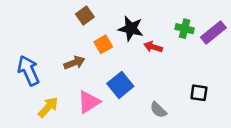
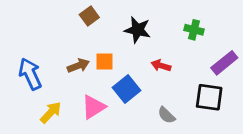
purple rectangle: (213, 33) -> (224, 63), moved
orange square: (103, 44) -> (104, 61), moved, turned 30
red arrow: (153, 47) -> (161, 66), moved
black square: (199, 93) -> (209, 97), size x1.5

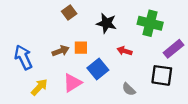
green cross: (194, 30) -> (150, 23), size x1.6

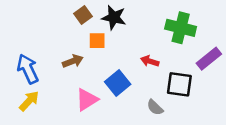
black star: (106, 23) -> (114, 18), moved
orange square: (81, 48) -> (97, 41), moved
black square: (162, 75) -> (179, 84), moved
yellow arrow: (39, 87) -> (29, 101), moved

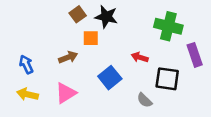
purple rectangle: (209, 59) -> (195, 55), turned -70
blue arrow: (28, 69) -> (26, 64), size x0.7
pink triangle: (87, 100) -> (66, 93), moved
yellow arrow: (29, 101) -> (27, 94), turned -120

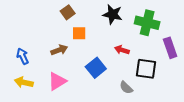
black star: (106, 17) -> (113, 14), moved

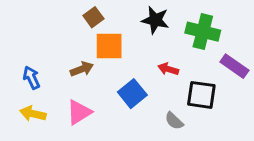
orange square: (79, 33) -> (109, 46), size x1.5
purple rectangle: (170, 48) -> (234, 66), turned -36

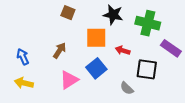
brown square: (93, 17) -> (68, 13), turned -32
orange square: (109, 46) -> (96, 38), moved
brown arrow: (82, 69) -> (60, 50), turned -35
pink triangle: (79, 112) -> (69, 80), moved

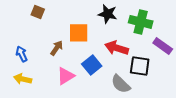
brown square: (68, 13) -> (38, 12), moved
orange square: (96, 38) -> (79, 33), moved
red arrow: (123, 50) -> (117, 48), size x1.6
gray semicircle: (127, 88) -> (121, 84), size x1.5

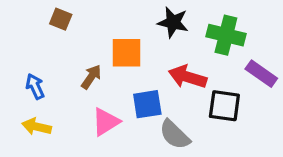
blue square: (92, 65) -> (147, 104), turned 30
gray semicircle: (121, 84) -> (175, 135), moved

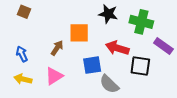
brown square: (61, 19) -> (24, 12), moved
pink triangle: (106, 122) -> (54, 76), moved

